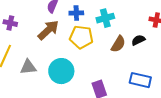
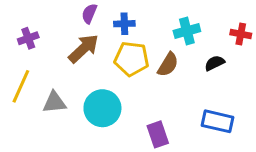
cyan cross: (105, 18) -> (187, 31), moved
purple cross: (10, 23) -> (28, 38), turned -32
brown semicircle: (118, 44) -> (168, 65), moved

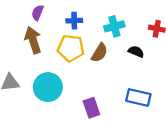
blue cross: (124, 24) -> (74, 21), moved
brown arrow: (84, 48) -> (33, 40), turned -65
black semicircle: (215, 63) -> (136, 52), turned 49

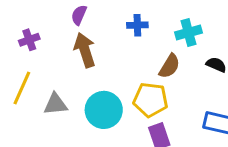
purple semicircle: (38, 13) -> (79, 15), moved
yellow pentagon: (71, 48) -> (150, 100), moved

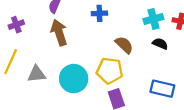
cyan cross: (188, 32) -> (153, 19), moved
brown semicircle: (169, 66) -> (124, 45), turned -78

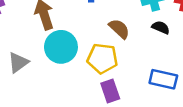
gray triangle: (37, 74) -> (18, 62), turned -30
cyan circle: (74, 79) -> (61, 47), moved

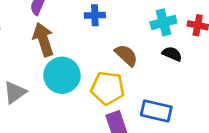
blue rectangle: (163, 79) -> (156, 111), moved

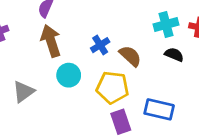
blue cross: (95, 15) -> (100, 45), moved, turned -30
cyan circle: (62, 75) -> (69, 75), size x0.7

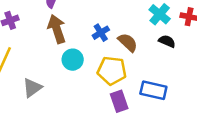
cyan cross: (166, 24) -> (160, 14), turned -35
gray triangle: (23, 92) -> (32, 88), moved

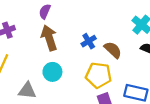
cyan circle: (73, 60) -> (52, 72), moved
gray triangle: (32, 88) -> (27, 91), turned 42

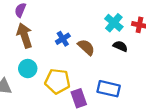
yellow pentagon: (99, 75) -> (58, 81), moved

